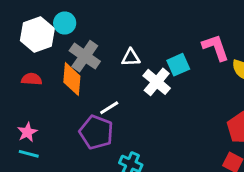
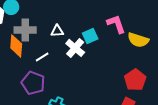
gray cross: (85, 56) -> (25, 30), turned -35
white line: (109, 108) -> (42, 57), moved

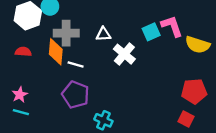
cyan square: (90, 36) -> (151, 32), moved
white line: (42, 57) -> (76, 64), moved, turned 48
red pentagon: (135, 80) -> (194, 91), turned 30

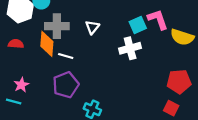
white triangle: (103, 34) -> (92, 27), turned -48
white cross: (124, 54) -> (130, 48), moved, turned 35
pink star: (20, 95) -> (21, 85), moved
purple pentagon: (76, 95) -> (66, 85), turned 30

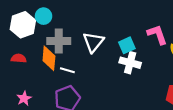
cyan square: (138, 25) -> (127, 45), moved
white triangle: (92, 27) -> (93, 42), size x1.5
white cross: (130, 48) -> (130, 63), turned 30

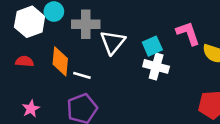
gray cross: (59, 41) -> (86, 24), moved

